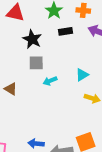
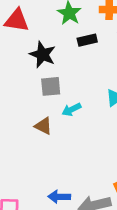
brown triangle: (11, 89) -> (43, 126), moved

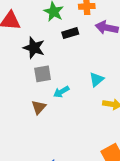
brown triangle: (43, 126) -> (39, 107), turned 49

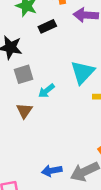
cyan triangle: (97, 79) -> (82, 72), size x1.5

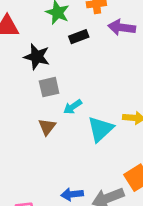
cyan triangle: (82, 72) -> (101, 129), moved

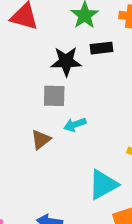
black star: (37, 57) -> (66, 61), moved, turned -30
cyan triangle: (101, 129) -> (103, 185), moved

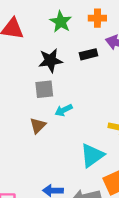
black rectangle: (102, 48) -> (88, 54), moved

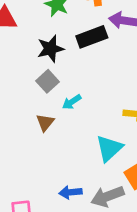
black rectangle: (88, 54) -> (92, 37), size x1.5
gray square: (44, 89) -> (47, 81), turned -30

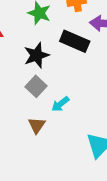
black rectangle: (92, 37) -> (75, 41), turned 48

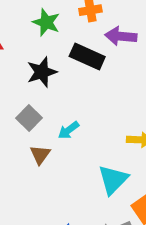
gray square: (36, 86) -> (29, 118), moved

